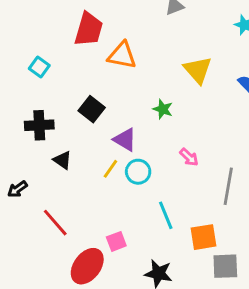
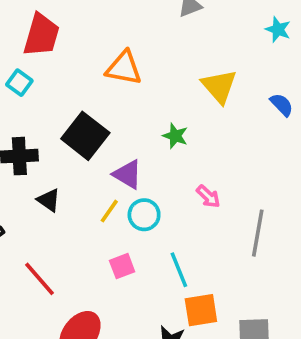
red trapezoid: (89, 29) -> (41, 35), moved
black square: (92, 109) -> (85, 136), size x1.4
orange square: (204, 237) -> (201, 310), moved
pink square: (116, 241) -> (122, 266), moved

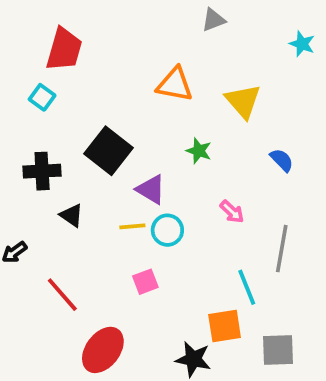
orange triangle: (124, 68) -> (175, 84), moved
blue semicircle: (282, 105) -> (282, 160), moved
yellow line: (109, 211) -> (132, 226), turned 50
cyan line: (179, 270) -> (247, 287), moved

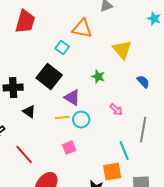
orange triangle: (175, 84) -> (82, 29), moved
cyan square: (42, 97) -> (62, 48), moved

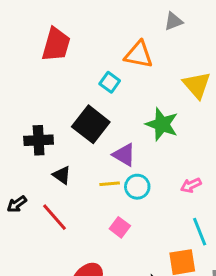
green star: (98, 77) -> (162, 124), size x1.6
pink arrow: (116, 110) -> (191, 185), moved, turned 112
pink square: (69, 148) -> (120, 227), turned -32
red line: (24, 155) -> (55, 217), moved

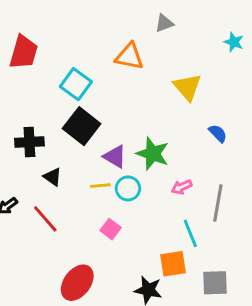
red trapezoid: (56, 45) -> (24, 52), moved
cyan square: (110, 82) -> (76, 84), moved, size x1.5
green star: (162, 124) -> (153, 154), moved

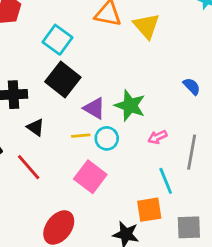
yellow triangle: (187, 87) -> (146, 26), moved
pink square: (111, 229) -> (90, 177), size x1.6

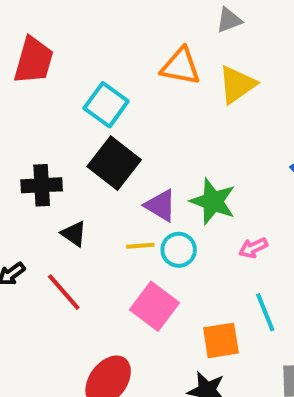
yellow triangle: (146, 26) -> (237, 85), turned 36
orange square: (149, 210) -> (221, 340), moved

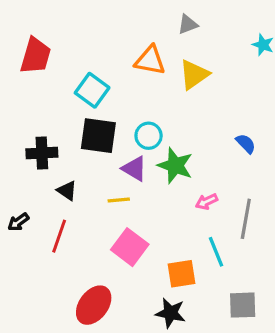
black square: (114, 163) -> (98, 136), turned -30
cyan circle: (179, 250) -> (149, 136), moved
red line: (64, 292) -> (59, 236), turned 60

